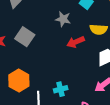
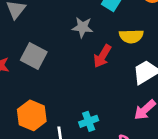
red arrow: (76, 42) -> (102, 56), turned -30

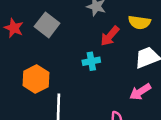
cyan cross: (89, 121) -> (91, 61), moved

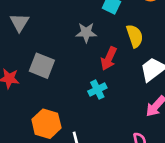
yellow semicircle: (139, 22) -> (135, 36), turned -100

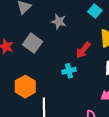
gray star: (86, 33) -> (59, 22), moved

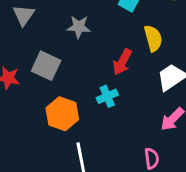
orange hexagon: (25, 87) -> (62, 114), moved

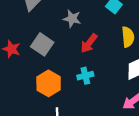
red arrow: (122, 62) -> (89, 43), moved

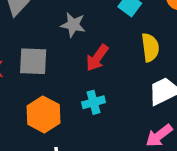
gray square: (42, 44) -> (33, 61), turned -30

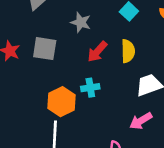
yellow semicircle: (150, 47) -> (128, 51), moved
orange hexagon: (44, 114) -> (62, 102), moved

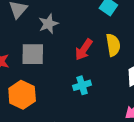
gray star: (81, 22) -> (48, 24), moved, turned -30
orange hexagon: (62, 102) -> (22, 95), moved

